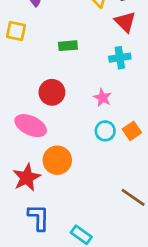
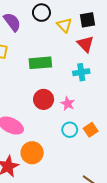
green rectangle: (68, 46) -> (40, 63), size x1.5
red circle: (52, 92) -> (44, 99), moved

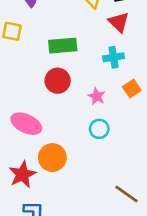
red circle: (44, 99) -> (58, 81), moved
orange square: (91, 130) -> (132, 89), moved

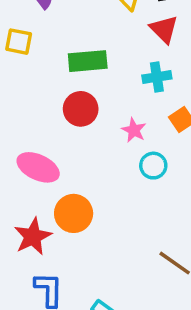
cyan circle: (99, 129) -> (153, 166), moved

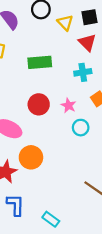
red circle: (81, 109) -> (39, 104), moved

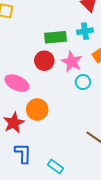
green rectangle: (40, 62) -> (55, 37), moved
pink star: (68, 105) -> (72, 62), size x1.5

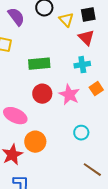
green rectangle: (55, 37) -> (39, 64), moved
cyan circle: (83, 82) -> (81, 133), moved

